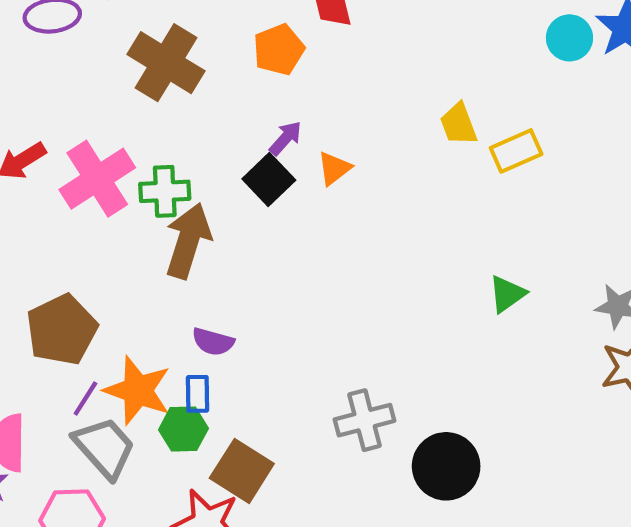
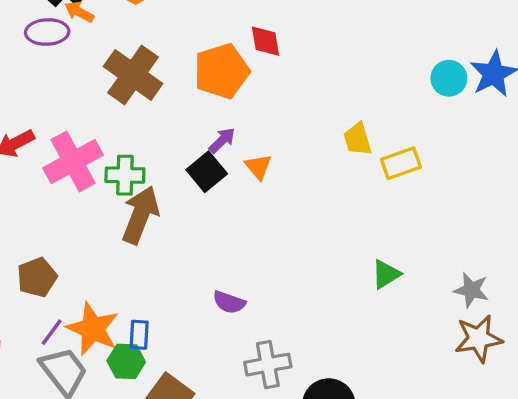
orange pentagon: (279, 50) -> (222, 71), size x1.4
orange triangle: (334, 168) -> (258, 167), turned -36
brown pentagon: (62, 330) -> (37, 277), size x0.7
purple semicircle: (213, 342) -> (229, 302), moved

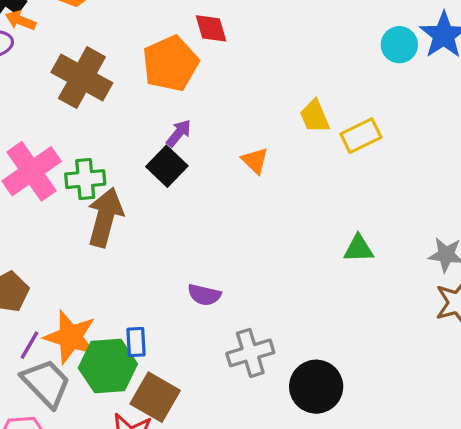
orange triangle: (258, 167) -> (255, 161), moved
green triangle: (386, 274) -> (359, 249), turned 36
blue rectangle: (139, 335) -> (136, 342), moved
green hexagon: (126, 361) -> (108, 366), size x1.5

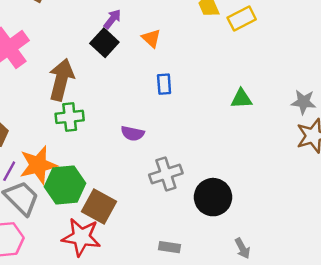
orange triangle: (255, 161) -> (151, 38), moved
green cross: (85, 179) -> (70, 117), moved
orange star: (70, 337) -> (38, 165), turned -30
blue rectangle: (136, 342) -> (164, 84), moved

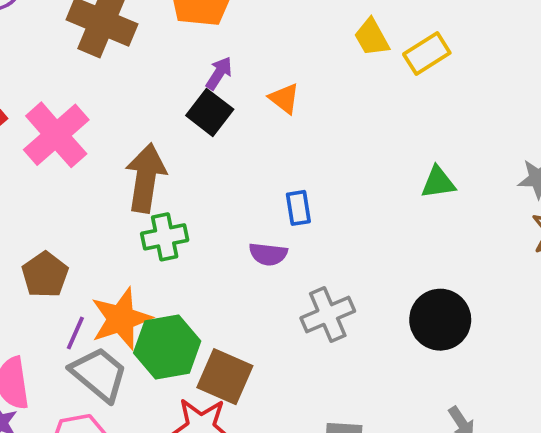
blue rectangle: (164, 84) -> (298, 208), moved
black circle: (213, 197) -> (440, 320), moved

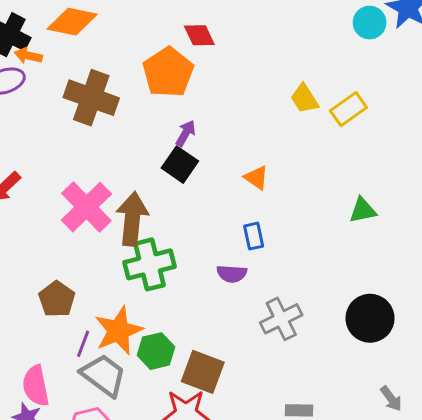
orange triangle: (284, 98) -> (256, 178), moved
pink cross: (56, 135) -> (86, 207), moved
green cross: (165, 237) -> (149, 264), size x1.4
green hexagon: (167, 347) -> (156, 351), size x0.7

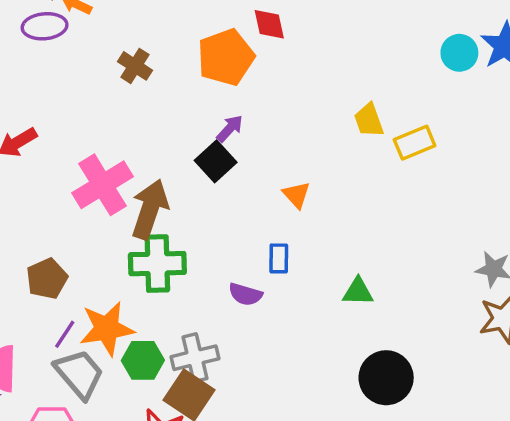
brown cross: (91, 98) -> (135, 66), size x0.6
green triangle: (363, 210) -> (358, 292), moved
gray cross: (281, 319) -> (195, 358), moved

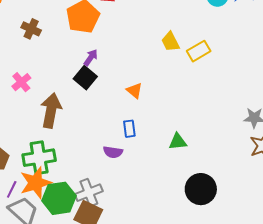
pink cross: (102, 185) -> (21, 82), moved, size x0.6
green cross: (157, 264) -> (39, 158), moved
green hexagon: (143, 360) -> (59, 198), size x1.4

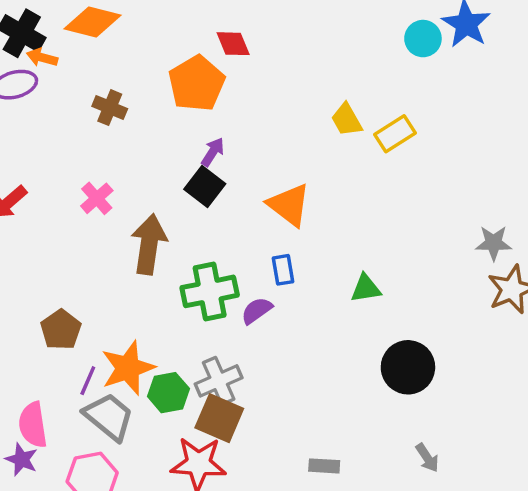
orange triangle: (135, 91) -> (289, 205), size x1.6
purple semicircle: (113, 152) -> (257, 311), turned 138
green cross: (39, 158) -> (210, 291), moved
green hexagon: (59, 198) -> (168, 393), size x0.7

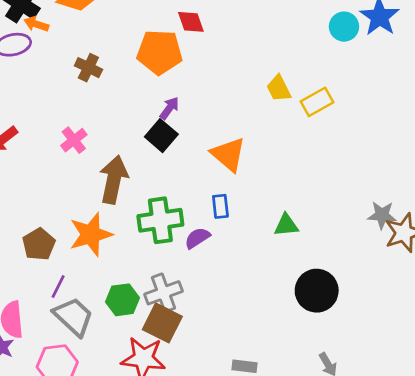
orange pentagon: (197, 83) -> (159, 52), turned 30
gray star: (494, 243) -> (382, 215), moved
orange star: (128, 368) -> (91, 234), moved

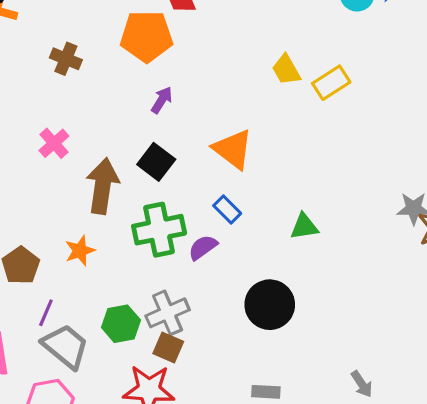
black square: (161, 136) -> (156, 162), moved
blue rectangle: (220, 206) -> (227, 209), turned -35
orange star: (91, 234) -> (80, 251), size x0.6
black circle: (317, 291) -> (270, 305), moved
brown square: (162, 323) -> (168, 348), size x0.7

